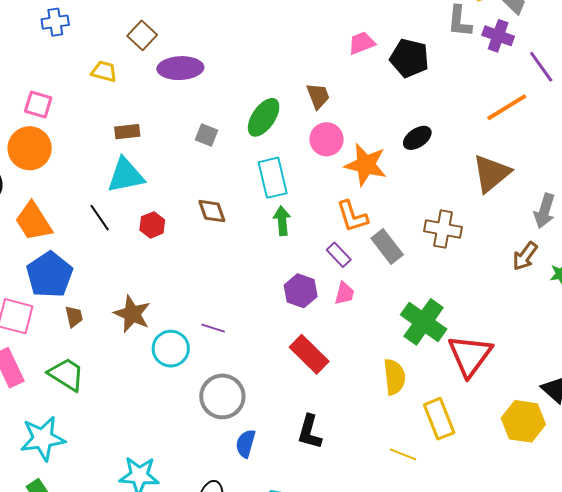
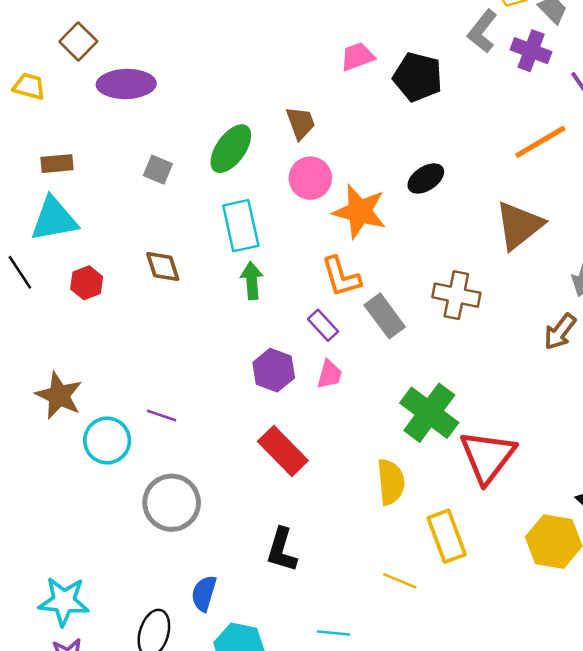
gray L-shape: (460, 21) -> (482, 31), turned 32
blue semicircle: (246, 444) -> (204, 593), moved

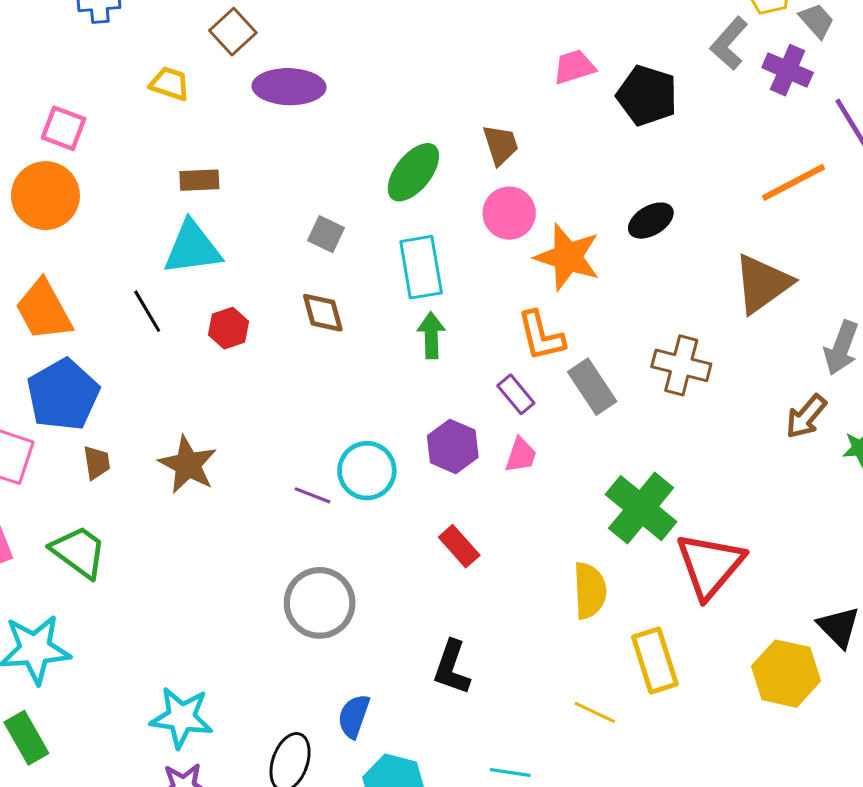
gray square: (158, 170) -> (326, 234), moved
cyan circle: (107, 441) -> (367, 471), moved
red rectangle: (283, 451) -> (459, 546), size x0.7

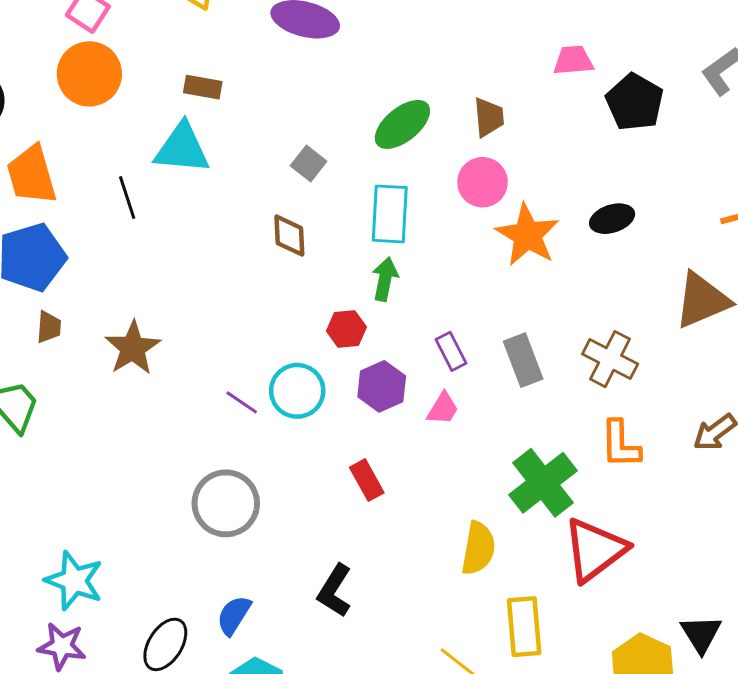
orange circle: (45, 196) -> (89, 74), moved
red hexagon: (229, 328) -> (346, 329), moved
orange L-shape: (541, 336) -> (620, 444), moved

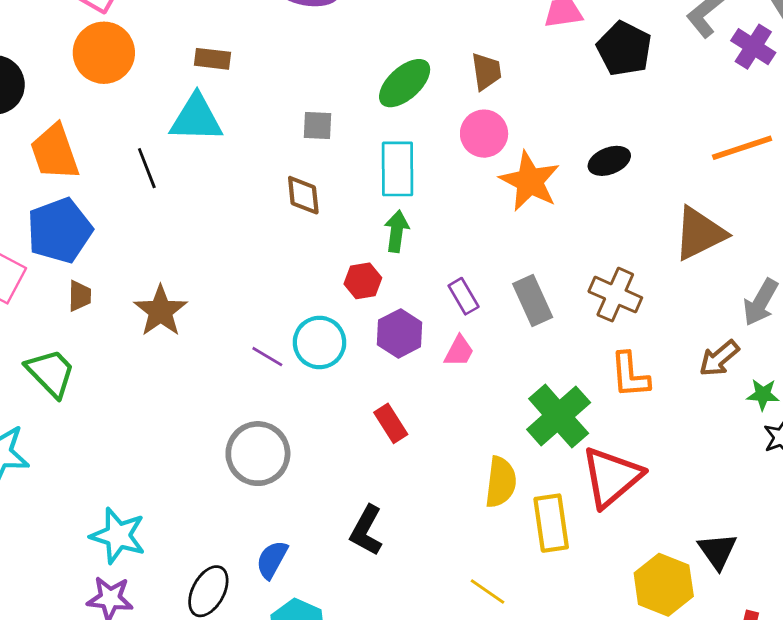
gray square: (309, 163) -> (317, 126), turned -32
yellow rectangle: (524, 627) -> (551, 523), moved

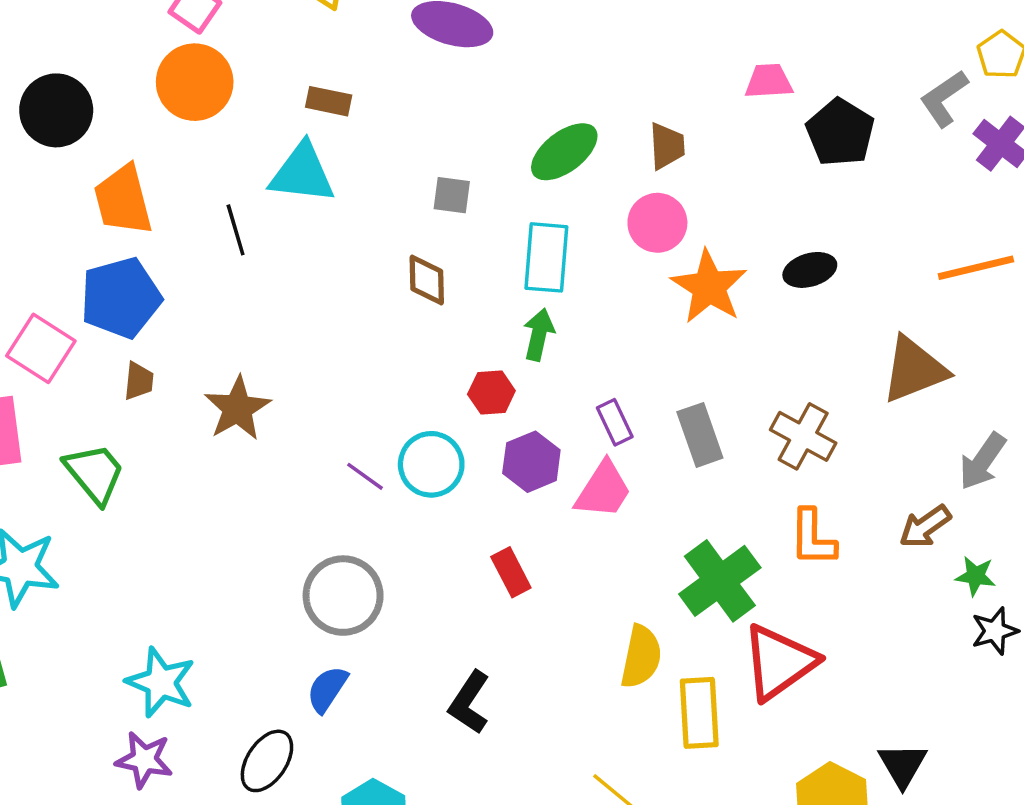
pink trapezoid: (459, 351) -> (603, 490), size x1.5
blue semicircle: (272, 560) -> (327, 689), moved

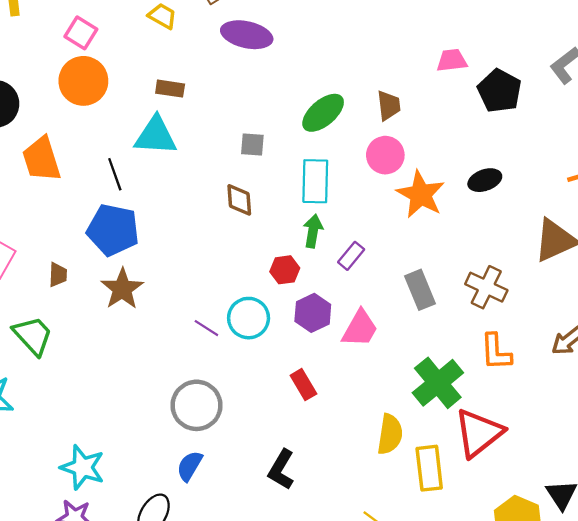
blue pentagon: (121, 298) -> (113, 230), moved, turned 30
purple rectangle: (615, 422) -> (351, 256), moved, turned 68

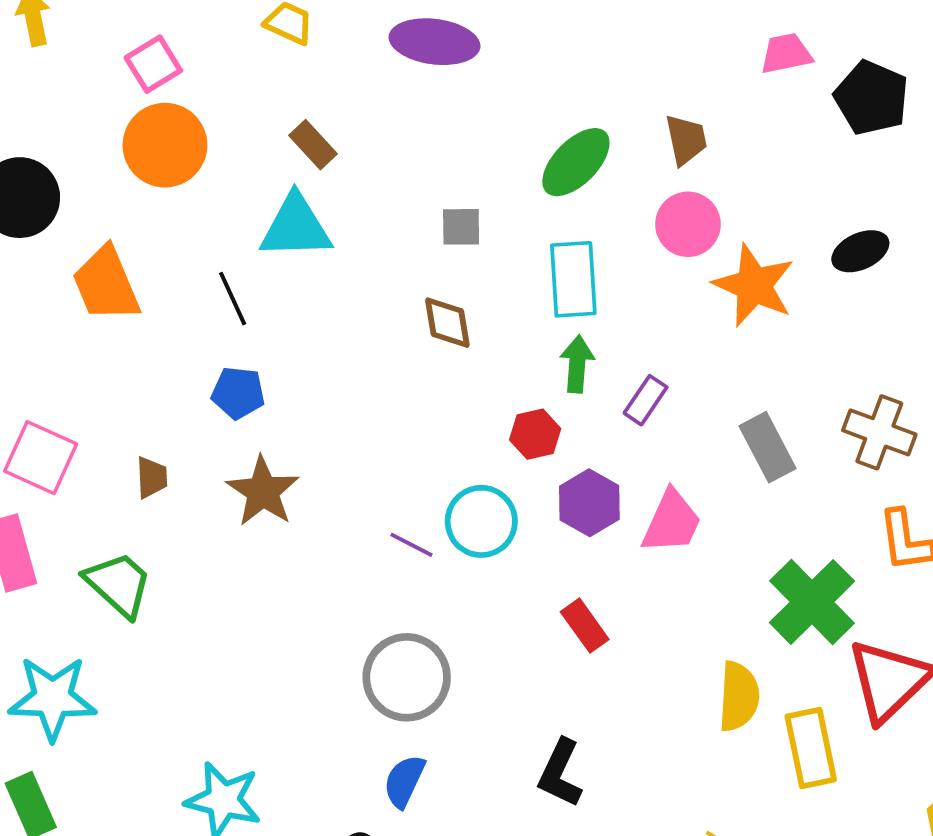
pink square: (81, 33) -> (153, 64), turned 32
brown rectangle: (170, 89) -> (313, 145), turned 44
blue pentagon: (113, 230) -> (238, 393), size x0.6

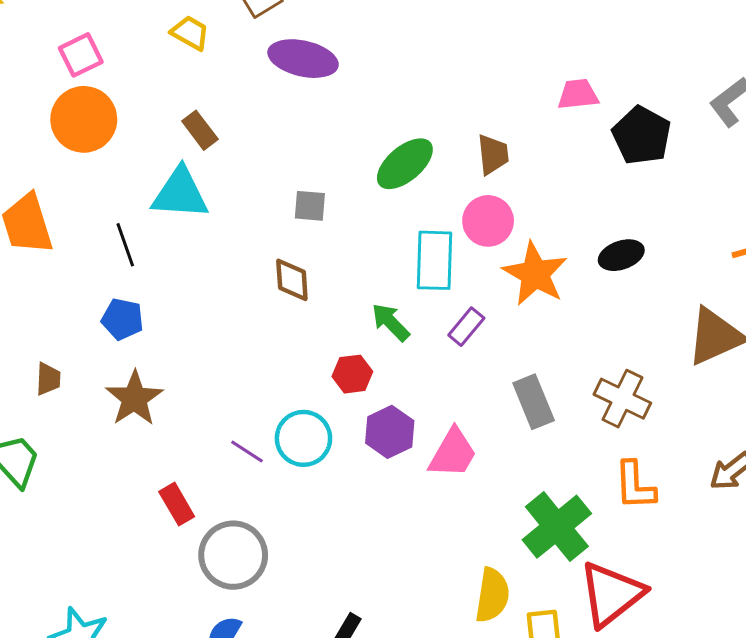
cyan rectangle: (573, 279) -> (435, 260), moved
green arrow: (577, 364) -> (391, 322), turned -54
purple rectangle: (646, 400) -> (466, 327), moved
red rectangle: (585, 626) -> (177, 504), moved

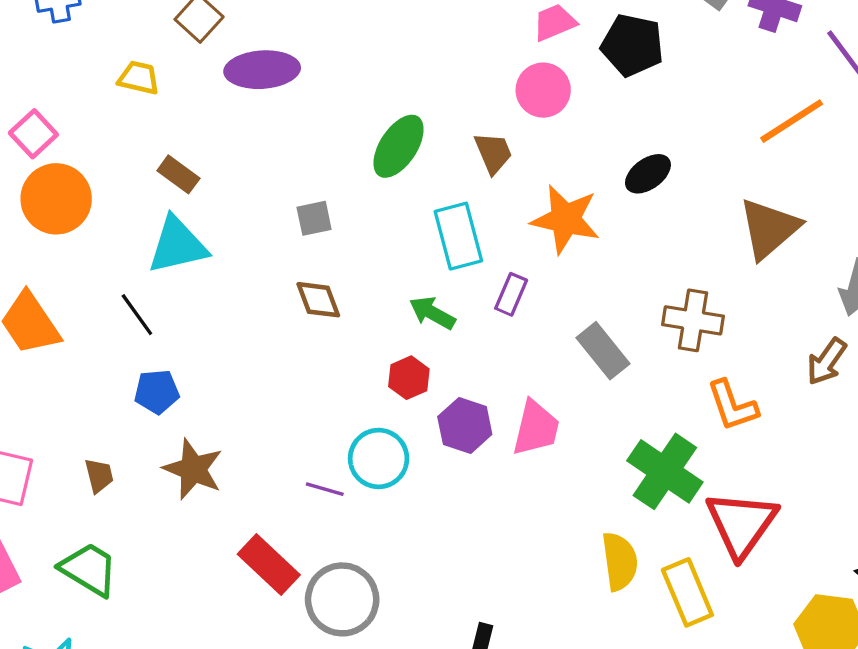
brown trapezoid: (493, 154) -> (493, 153), moved
pink circle: (488, 221) -> (543, 90), moved
red rectangle: (177, 504) -> (269, 564), size x1.4

